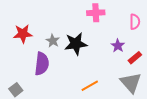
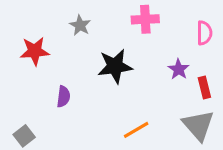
gray star: (53, 41) -> (80, 25), moved
red rectangle: (135, 58) -> (204, 87), turned -64
purple semicircle: (42, 64) -> (63, 97), size x0.6

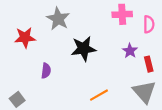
pink cross: (145, 19) -> (122, 14), moved
gray star: (80, 25) -> (58, 19), size x1.5

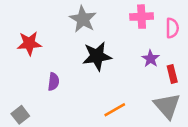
gray star: (58, 19) -> (83, 19), moved

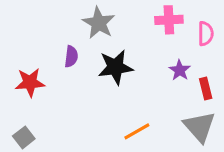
red star: (29, 43) -> (30, 82), moved
purple semicircle: (54, 82) -> (71, 56), moved

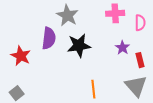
purple semicircle: (71, 56) -> (49, 38), size x1.5
red star: (30, 82) -> (21, 56), turned 30
orange line: (137, 131) -> (93, 89), turned -66

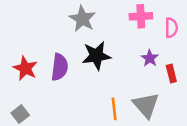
purple semicircle: (49, 38) -> (60, 67), moved
gray triangle: (136, 86) -> (146, 105), moved

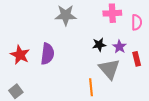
gray star: (82, 19) -> (66, 15), turned -30
black star: (96, 56) -> (99, 45), moved, size x0.6
gray triangle: (146, 105) -> (109, 69), moved

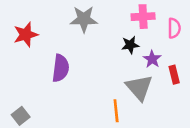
black star: (99, 45) -> (130, 45), moved
red star: (20, 55) -> (26, 35), moved, turned 30

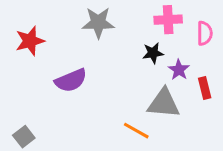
purple semicircle: (61, 68) -> (71, 80), turned 60
gray triangle: (139, 88) -> (164, 103), turned -44
orange line: (116, 111) -> (136, 131), turned -55

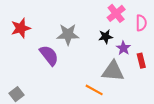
pink cross: (168, 20) -> (116, 13), turned -36
gray star: (98, 23) -> (68, 34), moved
purple semicircle: (71, 80) -> (49, 55), turned -105

